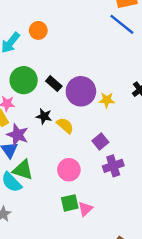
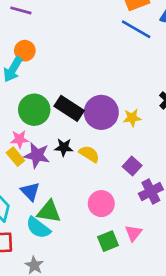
orange circle: (38, 30) -> (25, 51), moved
black rectangle: (54, 84) -> (69, 108), size x1.5
purple star: (18, 135) -> (37, 155), moved
pink triangle: (85, 209) -> (133, 233), moved

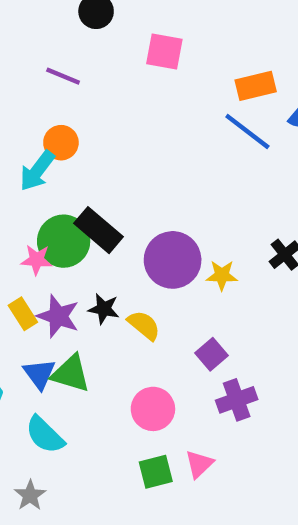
black rectangle: (69, 108) -> (98, 230), moved
pink star: (19, 139) -> (37, 260), moved
green triangle: (49, 212) -> (71, 374), moved

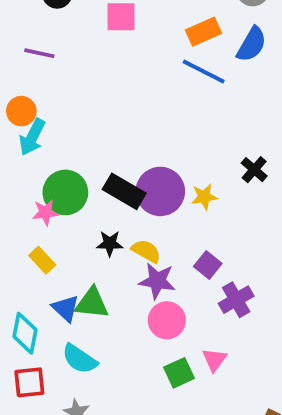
orange circle: (61, 143) -> (21, 111), moved
black rectangle: (98, 230) -> (124, 191), moved
purple star: (58, 316) -> (157, 281), moved

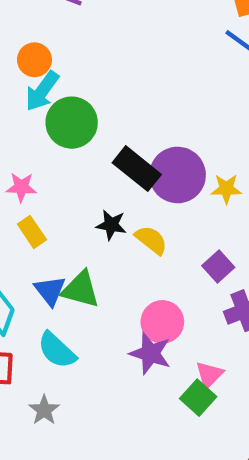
green circle: (65, 192) -> (72, 123), moved
pink star: (45, 212) -> (21, 187), moved
purple star: (157, 281) -> (150, 353), moved
green square: (179, 373) -> (198, 398), moved, turned -32

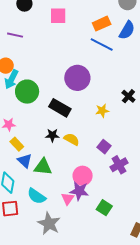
purple circle: (178, 175) -> (77, 78), moved
blue triangle: (50, 291) -> (25, 161), moved
pink triangle: (209, 375) -> (68, 199), moved
gray star: (44, 410) -> (49, 224), moved, size x1.6

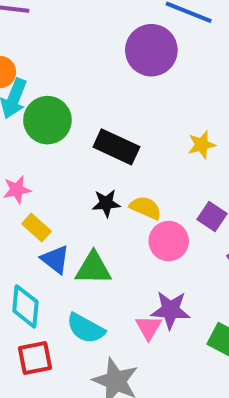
purple circle: (77, 78) -> (151, 50), moved
pink circle: (83, 176) -> (169, 241), moved

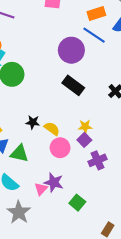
yellow star: (202, 145) -> (85, 127), moved
black rectangle: (116, 147) -> (73, 85), moved

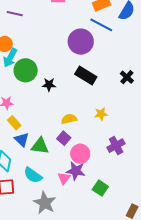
black star: (33, 122) -> (49, 85), moved
yellow semicircle: (52, 129) -> (69, 119), turned -42
purple square: (84, 140) -> (64, 138), moved
pink circle: (60, 148) -> (80, 154), moved

